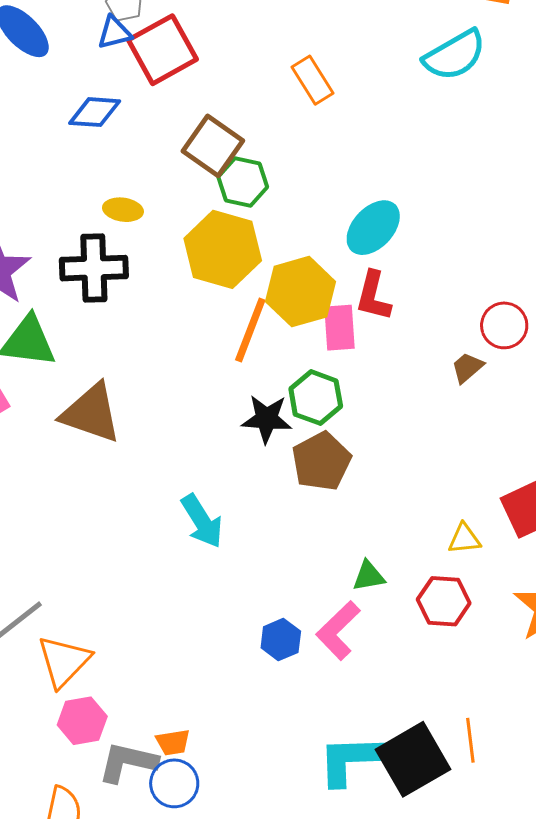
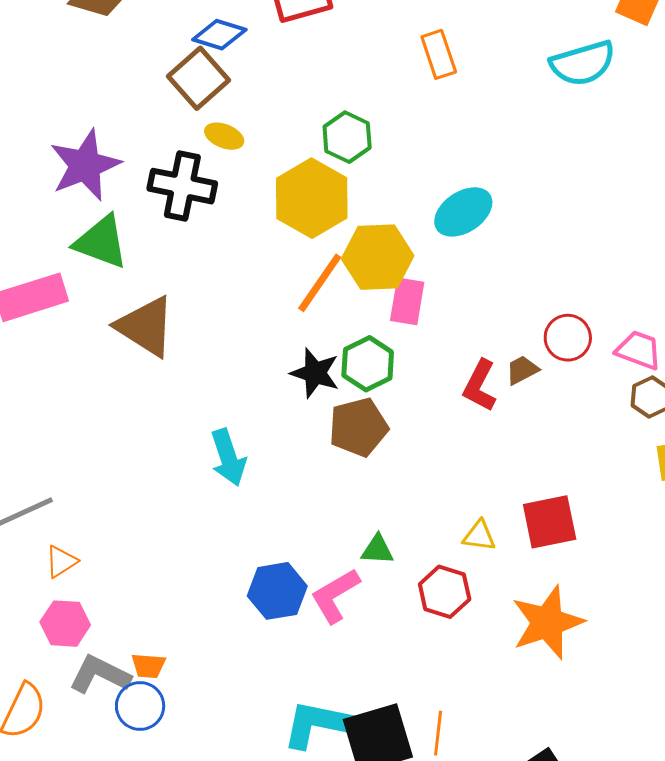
brown square: (213, 146) -> (198, 78), moved
red L-shape: (373, 296) -> (480, 386), moved
blue hexagon: (281, 640) -> (277, 591), size x1.4
orange triangle: (64, 661) -> (61, 561), size x0.6

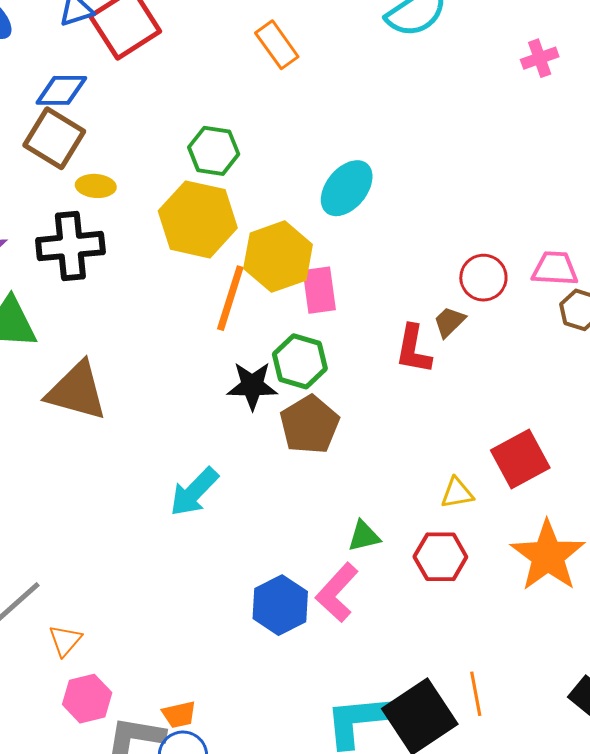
cyan arrow: (228, 457) -> (194, 492), turned 80

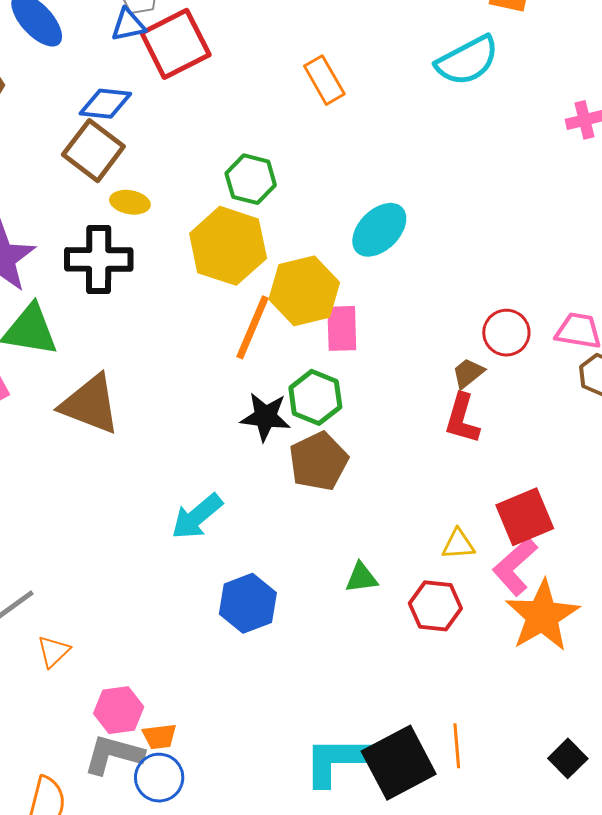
red L-shape: (413, 349) -> (462, 419), moved
pink L-shape: (337, 592) -> (515, 567), moved
blue hexagon: (280, 605) -> (248, 603), moved
pink hexagon: (87, 699) -> (119, 710), moved

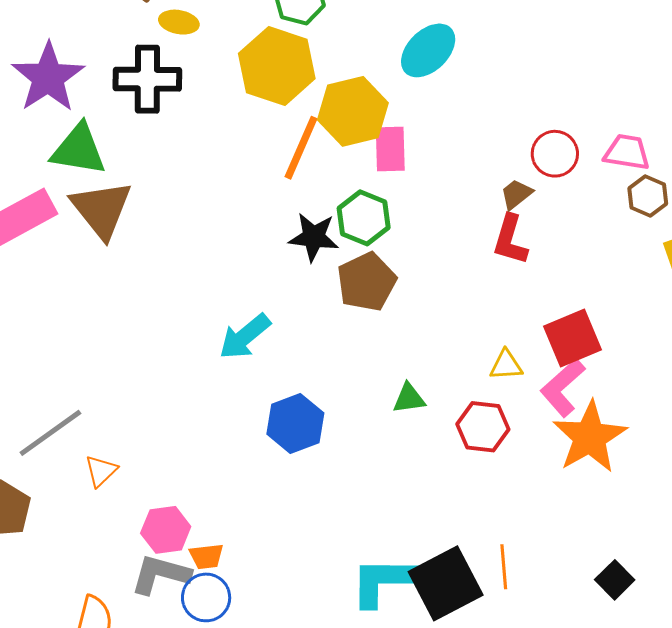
brown triangle: (90, 404) -> (101, 209), moved, turned 30

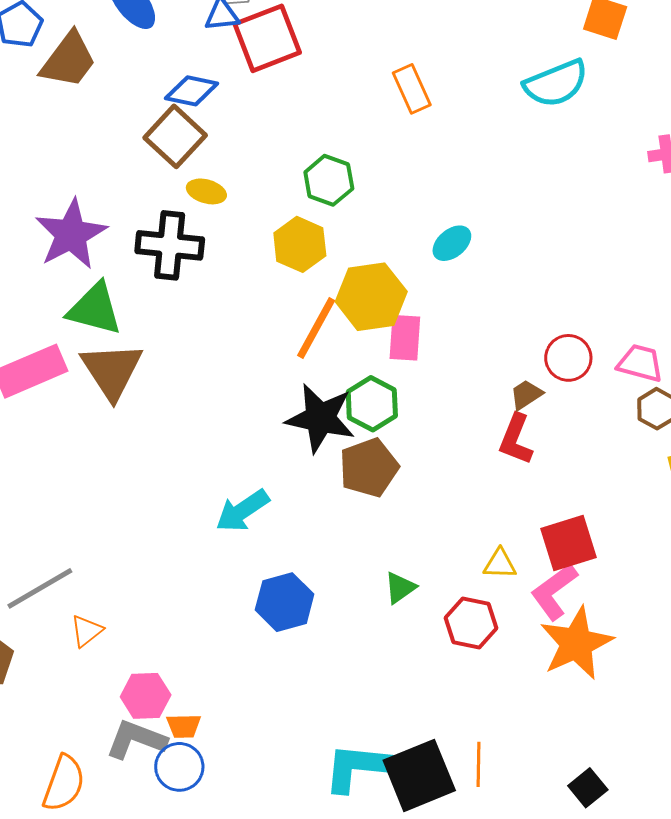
cyan ellipse: (428, 50) -> (452, 243), size x0.7
yellow hexagon: (277, 66) -> (300, 244), size x0.7
black star: (314, 237) -> (320, 418), size x1.4
green triangle: (409, 398) -> (400, 588), turned -33

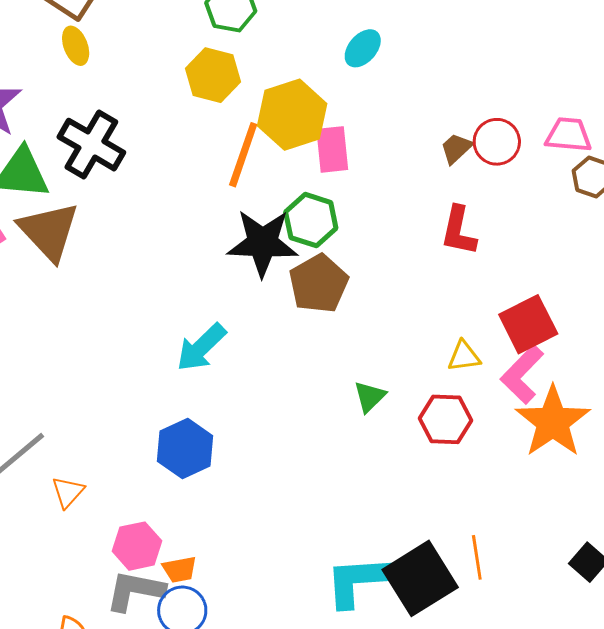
yellow ellipse: (206, 191) -> (76, 46), moved, turned 63
black cross: (170, 245) -> (91, 145), moved, turned 34
brown trapezoid: (526, 395) -> (456, 148), moved
blue hexagon: (285, 602) -> (185, 449), moved

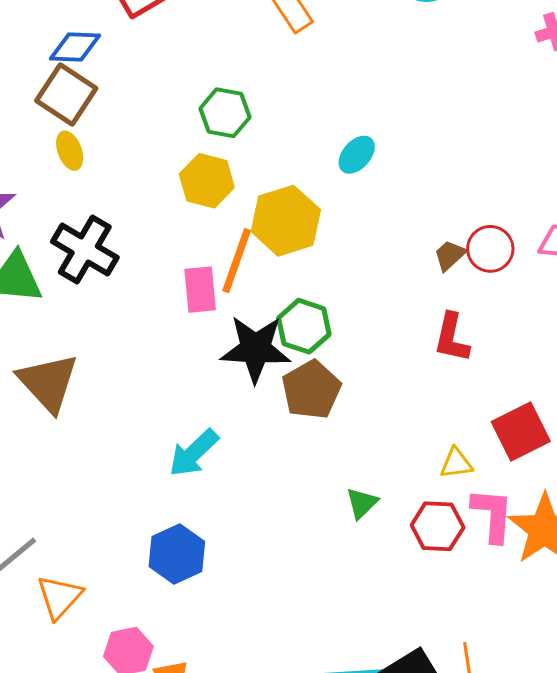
pink rectangle: (332, 149) -> (200, 290), moved
brown triangle: (49, 231) -> (48, 383), moved
pink L-shape: (522, 374) -> (493, 515), moved, turned 140
orange triangle: (68, 492) -> (60, 597), size x1.4

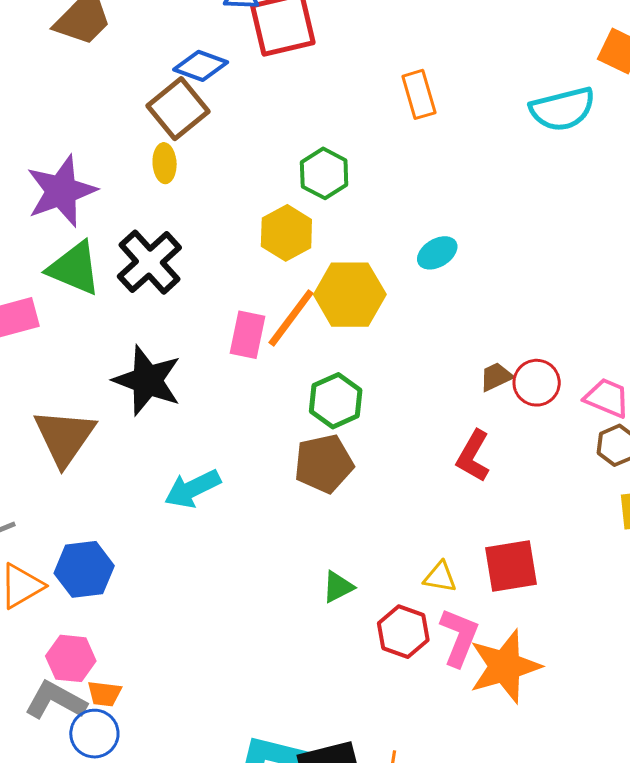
black star: (255, 349) -> (147, 380), moved
brown triangle: (48, 383) -> (64, 437), moved
blue hexagon: (177, 554) -> (84, 569), moved

